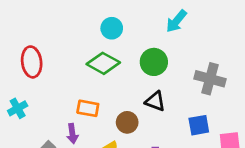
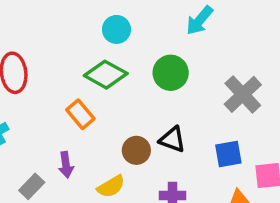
gray cross: (210, 79) -> (243, 94), turned 32
black triangle: (155, 101) -> (172, 140), moved
orange rectangle: (88, 108) -> (80, 114), moved, turned 40

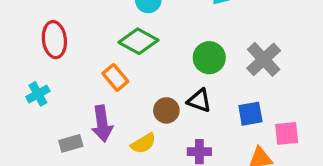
green circle: (171, 73) -> (209, 58), moved
purple arrow: (66, 165) -> (102, 124), size x1.5
gray rectangle: (32, 186) -> (71, 143), turned 30

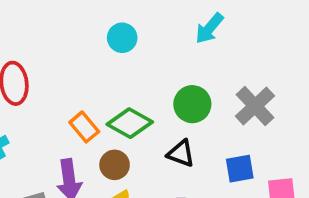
green diamond: (138, 41) -> (130, 123), moved
brown circle: (166, 110) -> (115, 165), moved

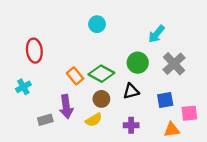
cyan arrow: (209, 28) -> (156, 34), moved
black triangle: (181, 153) -> (131, 91), turned -35
brown circle: (115, 165) -> (101, 99), moved

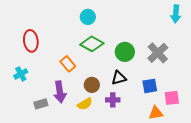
cyan arrow: (156, 34) -> (176, 14), moved, turned -36
green diamond: (101, 74) -> (92, 44), moved
purple cross: (131, 125) -> (113, 100), moved

